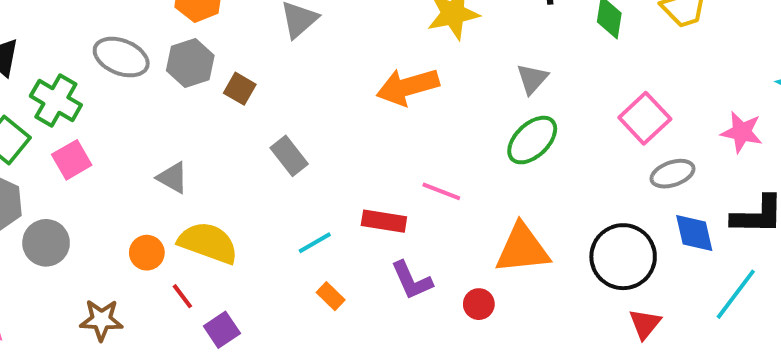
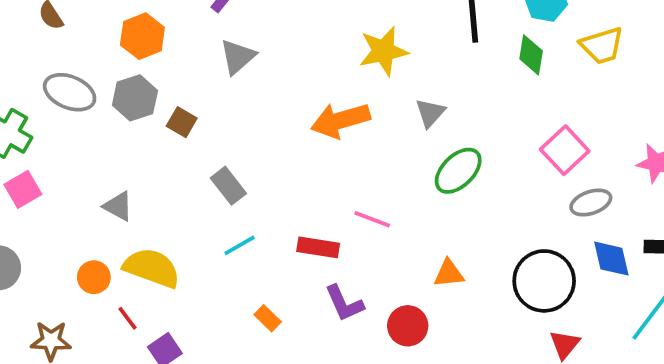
gray triangle: (532, 79) -> (430, 113), moved
cyan line: (315, 243) -> (240, 245), moved
orange triangle: (522, 249) -> (449, 273), size x0.6
red circle: (479, 304) -> (408, 326), size x1.4

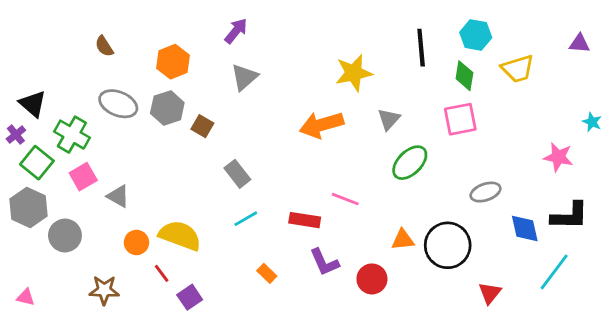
pink square: (565, 150) -> (460, 119), moved, turned 32
gray ellipse: (591, 202) -> (486, 192), moved
gray triangle: (118, 206) -> (118, 196), moved
black circle: (544, 281) -> (448, 245), moved

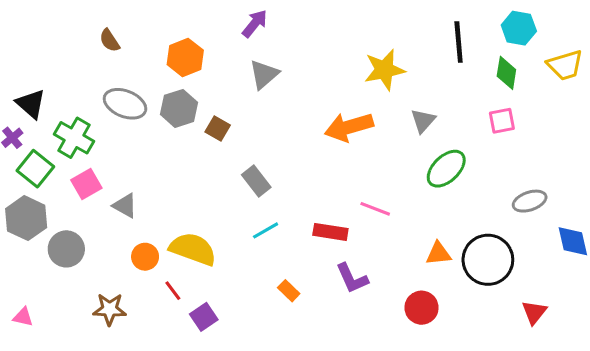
pink square: (460, 119) -> (502, 121), size x0.7
red circle: (372, 279) -> (422, 308), moved

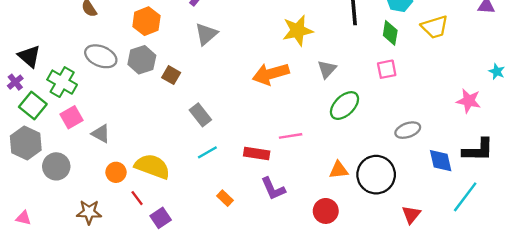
pink line: (375, 209) -> (291, 136), turned -30

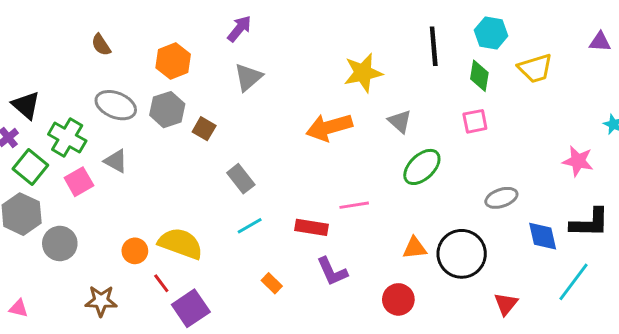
gray triangle: (327, 69) -> (400, 121), turned -30
gray triangle: (101, 134) -> (116, 161), moved
purple square: (161, 218) -> (191, 308), size x1.4

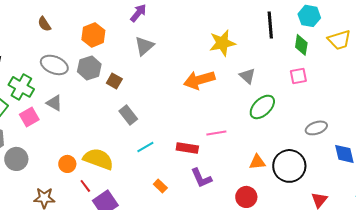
gray rectangle: (241, 179) -> (128, 115), moved

